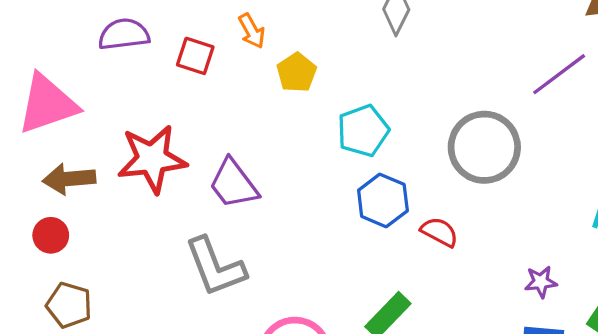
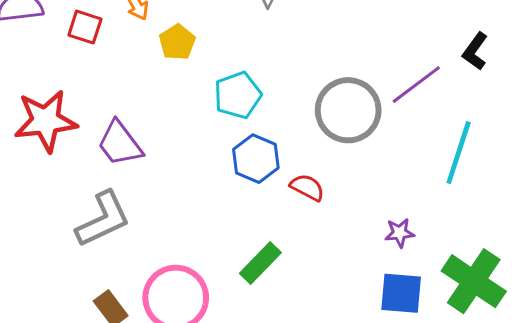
purple line: (559, 74) -> (416, 85), moved
gray L-shape: (215, 267) -> (103, 219), turned -94

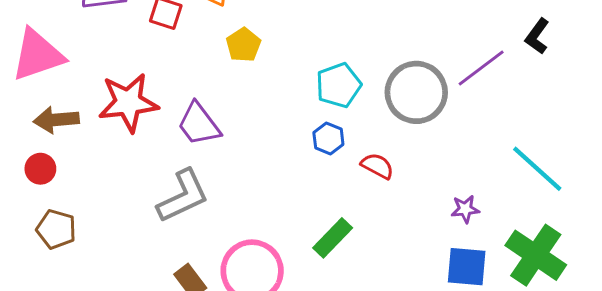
yellow pentagon: (177, 42) -> (243, 45), moved
cyan pentagon: (238, 95) -> (338, 85), moved
cyan line: (459, 153) -> (537, 169), moved, turned -66
blue hexagon: (256, 159) -> (328, 139), size x0.7

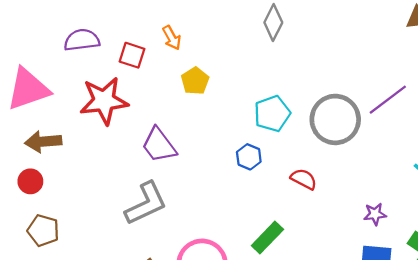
red star: (128, 103) -> (104, 101), moved
blue hexagon: (328, 139) -> (249, 157), moved

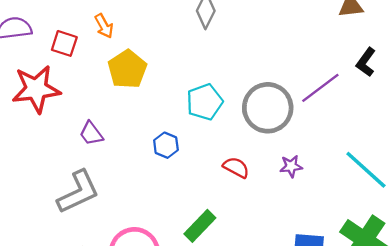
yellow pentagon: (195, 81) -> (127, 69), size x1.4
purple trapezoid: (159, 145) -> (91, 134), size x0.7
blue hexagon: (249, 157) -> (166, 145), moved
purple star: (375, 214) -> (291, 166), moved

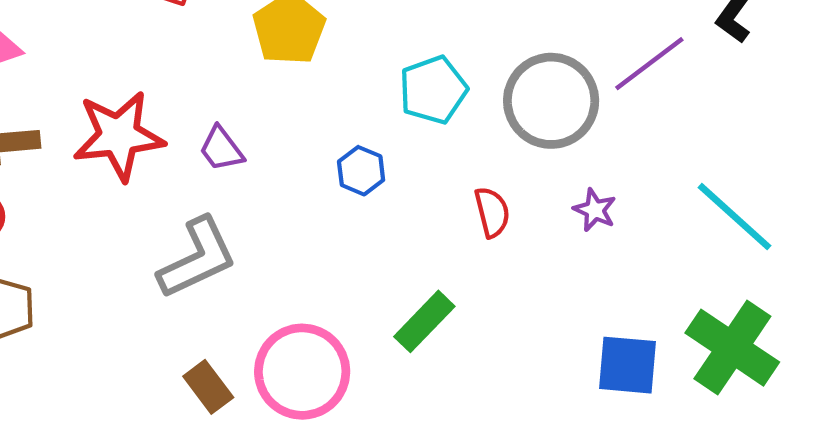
red star: (36, 89) -> (119, 136), moved
purple star: (291, 166) -> (595, 210), turned 30
red semicircle: (236, 167) -> (492, 212), turned 48

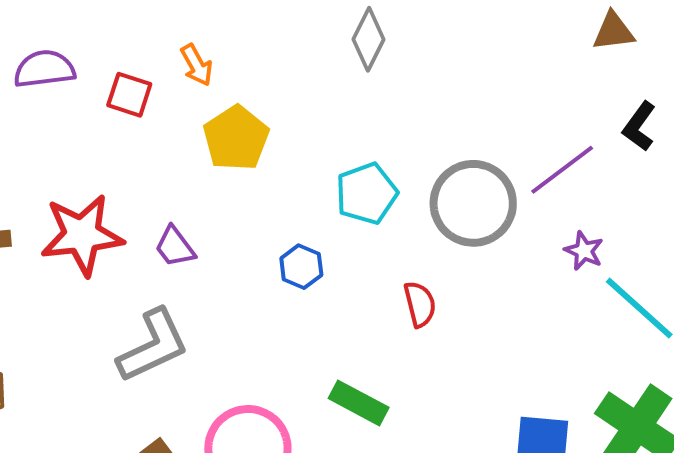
purple star: (595, 210) -> (584, 251), moved
green rectangle: (424, 321) -> (359, 403), turned 74

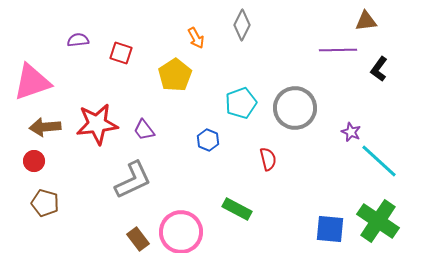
orange arrow: (197, 65) -> (196, 38), moved
purple semicircle: (44, 69) -> (78, 40), size x0.7
purple line: (562, 170) -> (338, 50), moved, turned 36

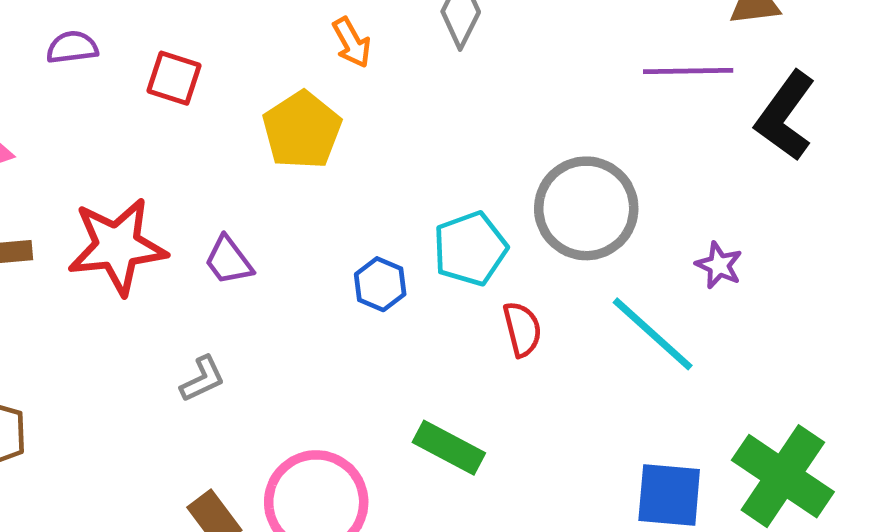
black L-shape: (379, 69) -> (785, 116), size x1.5
cyan pentagon: (241, 103) -> (470, 249), moved
cyan line: (379, 161) -> (653, 334), moved
gray L-shape: (133, 180) -> (202, 379), size x0.5

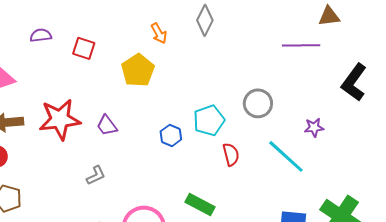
black L-shape: (785, 116) -> (354, 82), moved
gray circle: (586, 208) -> (258, 103), size x0.7
purple star: (719, 265) -> (314, 127), turned -30

